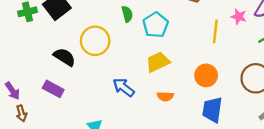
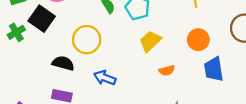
blue arrow: (124, 87) -> (105, 78), moved

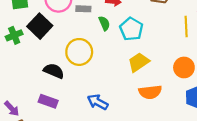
orange semicircle: (167, 70) -> (150, 92), size x1.5
blue arrow: (105, 78) -> (98, 102), moved

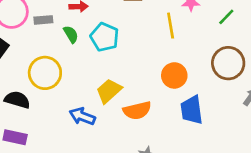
yellow trapezoid: (139, 62) -> (109, 91), moved
blue arrow: (98, 102) -> (82, 116), moved

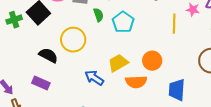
orange circle: (174, 75) -> (152, 61), moved

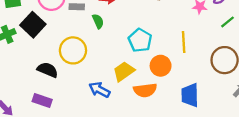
cyan pentagon: (123, 22) -> (140, 40), moved
yellow line: (174, 24) -> (184, 42), moved

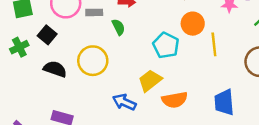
black square: (33, 25) -> (47, 35), size x0.7
orange circle: (161, 66) -> (193, 24), moved
black semicircle: (48, 70) -> (55, 69), moved

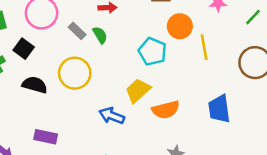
gray rectangle: (94, 12) -> (77, 31), moved, turned 49

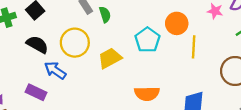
yellow trapezoid: (138, 91) -> (110, 58), moved
blue arrow: (112, 116) -> (55, 70), moved

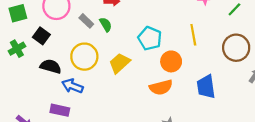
orange circle: (177, 23) -> (171, 61), moved

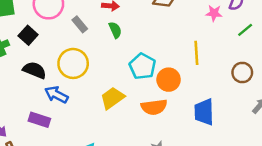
green semicircle: (106, 25) -> (115, 30), moved
cyan pentagon: (150, 38) -> (142, 66), moved
brown circle: (236, 48) -> (242, 73), size x0.7
yellow trapezoid: (120, 63) -> (112, 98), moved

